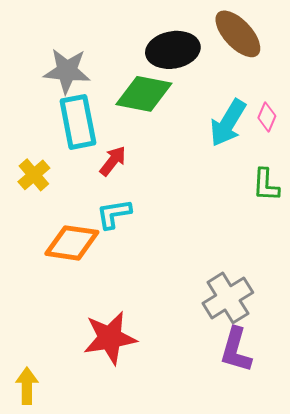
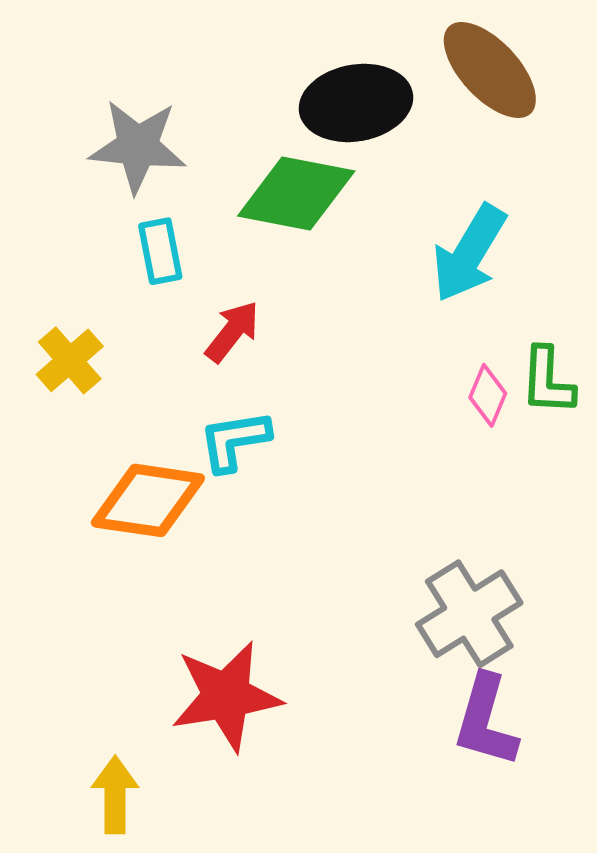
pink diamond: (267, 117) -> (488, 395), moved
cyan rectangle: (78, 122) -> (160, 251), size x0.6
yellow arrow: (27, 386) -> (115, 795), moved

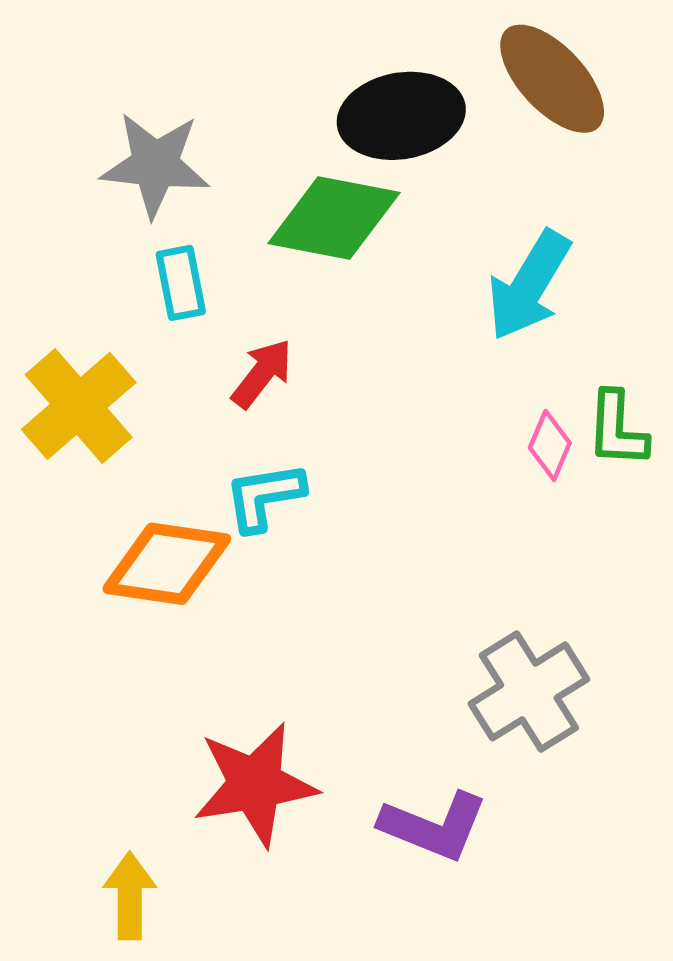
yellow cross: (70, 360) -> (79, 406), size x1.5
purple L-shape: (486, 721) -> (434, 826), moved, turned -84

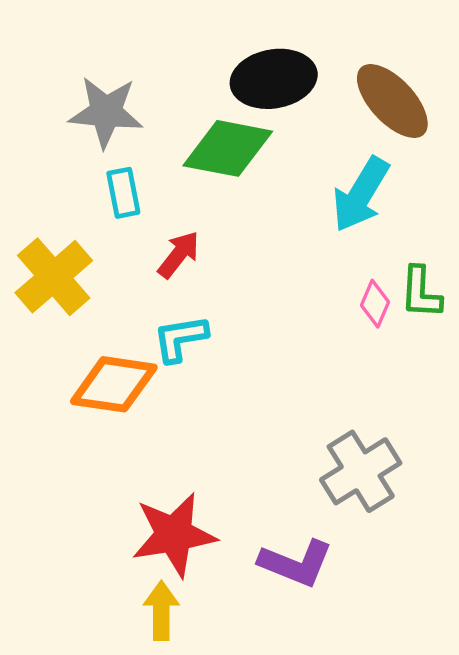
brown ellipse: (552, 79) -> (392, 101), moved
yellow arrow: (130, 896) -> (161, 611), moved

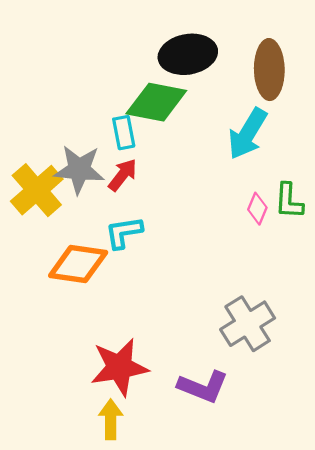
brown ellipse: (392, 101) -> (269, 70), turned 42
gray star: (106, 112) -> (79, 169), moved
cyan rectangle: (123, 193) -> (124, 133), moved

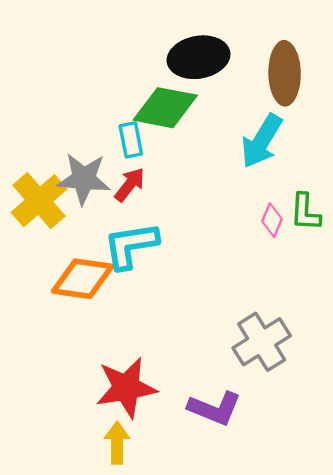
cyan L-shape: (124, 232) -> (131, 245), size x1.4

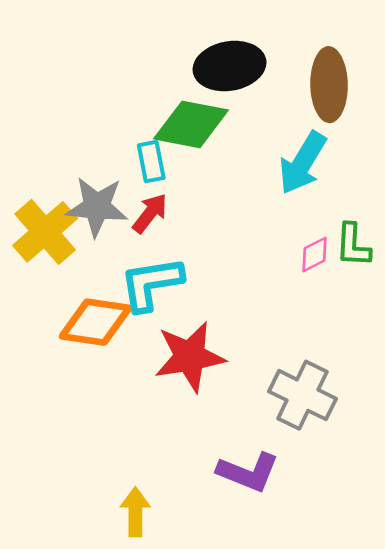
pink diamond: (272, 220) -> (314, 254), turned 40
gray cross: (262, 342) -> (303, 395), turned -32
red star: (126, 388) -> (190, 357), moved

